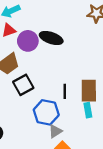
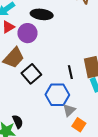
black ellipse: (51, 38) -> (42, 14), moved

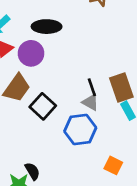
black line: (70, 72) -> (92, 87), moved
gray triangle: (69, 110) -> (90, 102), moved, turned -40

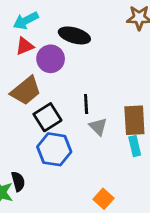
black line: (92, 87) -> (86, 104), moved
blue hexagon: (80, 129) -> (54, 149), moved

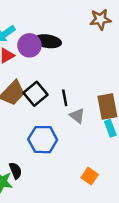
purple circle: (51, 59) -> (29, 45), moved
black square: (47, 117) -> (36, 94), moved

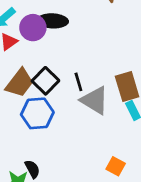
gray triangle: (77, 116) -> (95, 100), size x1.6
blue hexagon: (43, 140) -> (37, 113), moved

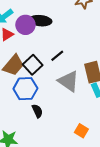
black line: (78, 82) -> (57, 56), moved, turned 64
black semicircle: (32, 169) -> (37, 111), moved

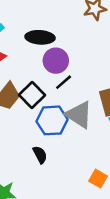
purple circle: (25, 25) -> (56, 61), moved
blue hexagon: (25, 89) -> (52, 120), moved

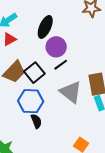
black ellipse: (40, 37) -> (45, 27), turned -75
blue hexagon: (52, 120) -> (31, 101), moved

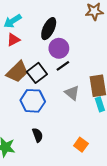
gray triangle: (71, 92) -> (72, 93), size x0.7
black semicircle: (36, 121) -> (38, 135), moved

